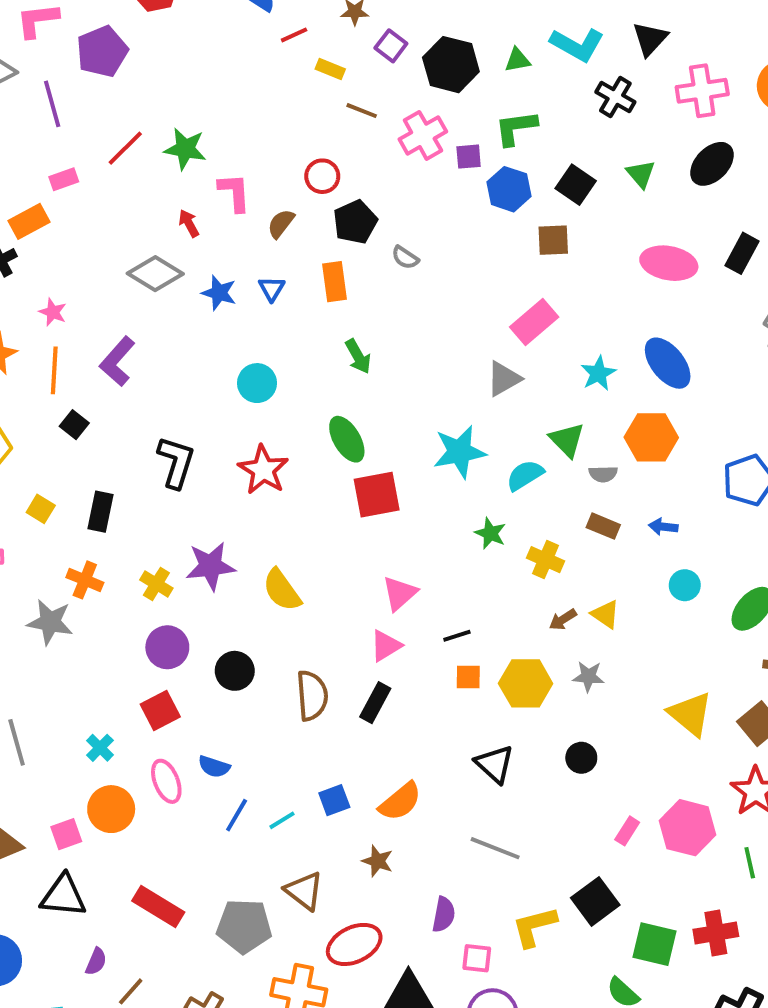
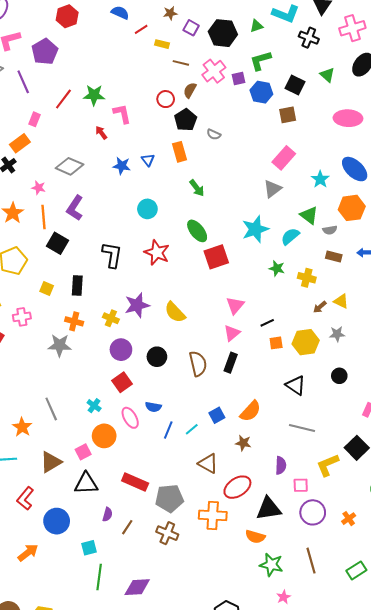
pink rectangle: (64, 179) -> (34, 119), turned -40
brown semicircle: (281, 224) -> (190, 90), moved
gray diamond: (155, 274) -> (70, 166), moved
black square: (74, 425) -> (58, 243), size x1.5
gray pentagon: (244, 926) -> (169, 498), moved

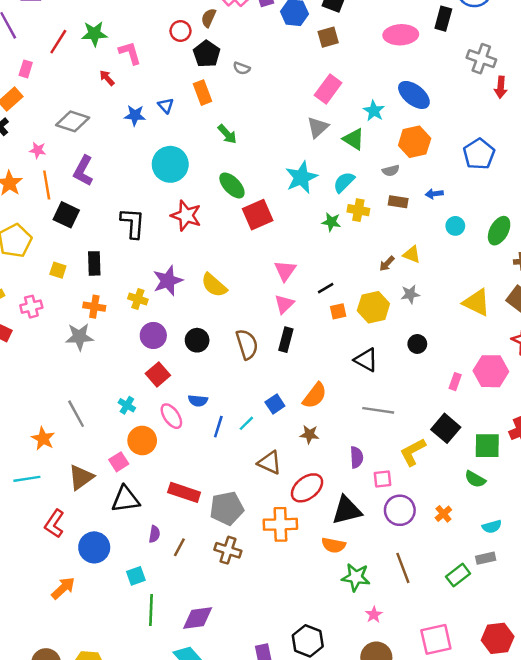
cyan circle: (147, 209) -> (170, 164), size x1.5
green triangle: (309, 215) -> (354, 139), moved
yellow cross: (307, 278) -> (358, 210), moved

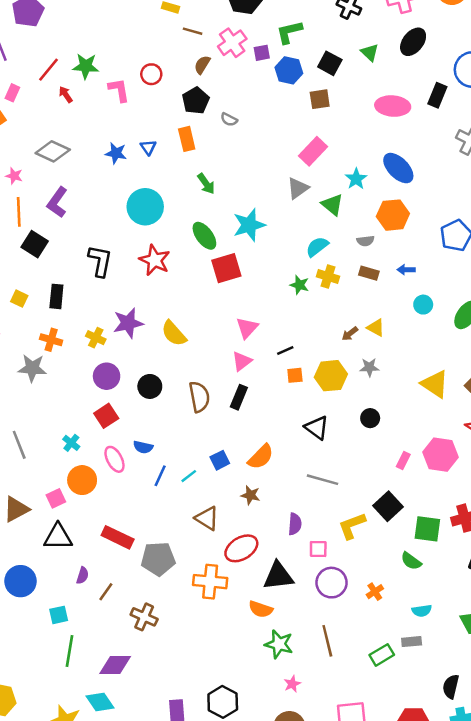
red circle: (180, 31) -> (151, 74), moved
red arrow: (107, 78) -> (66, 95), moved
cyan star: (301, 177) -> (249, 225), moved
brown cross: (228, 550) -> (144, 617), moved

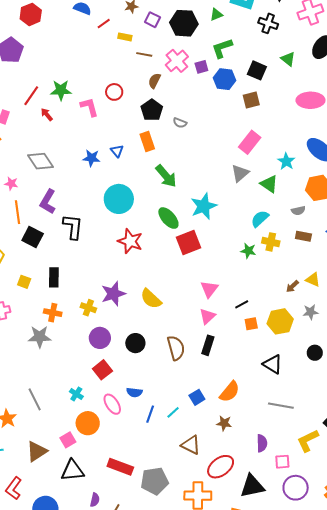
gray diamond: (53, 151) -> (41, 161), turned 36
green arrow: (206, 184) -> (166, 176), size x1.4
black L-shape: (100, 261) -> (73, 227), moved

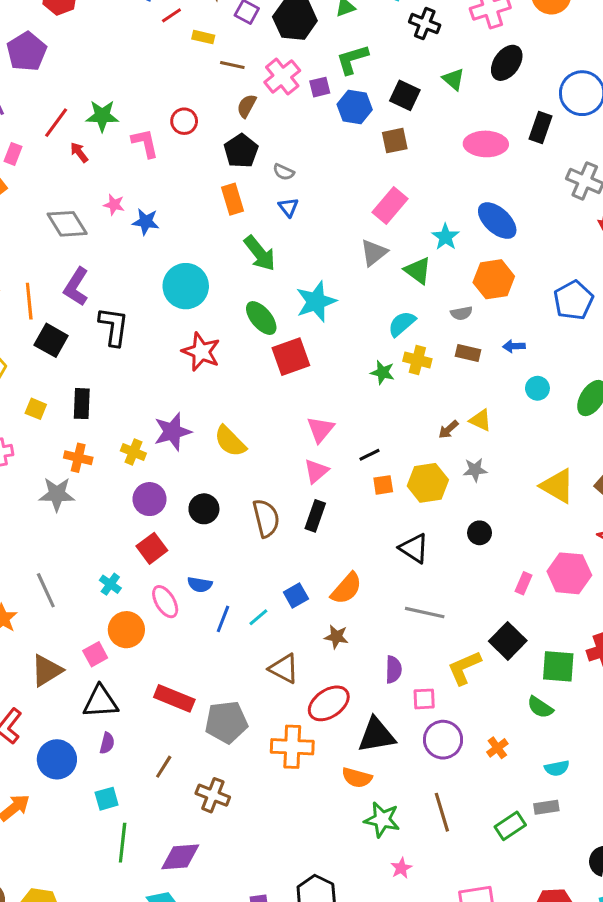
blue triangle: (117, 151) -> (288, 207), moved
pink star: (11, 184) -> (114, 205), moved
purple semicircle: (95, 500) -> (107, 743), moved

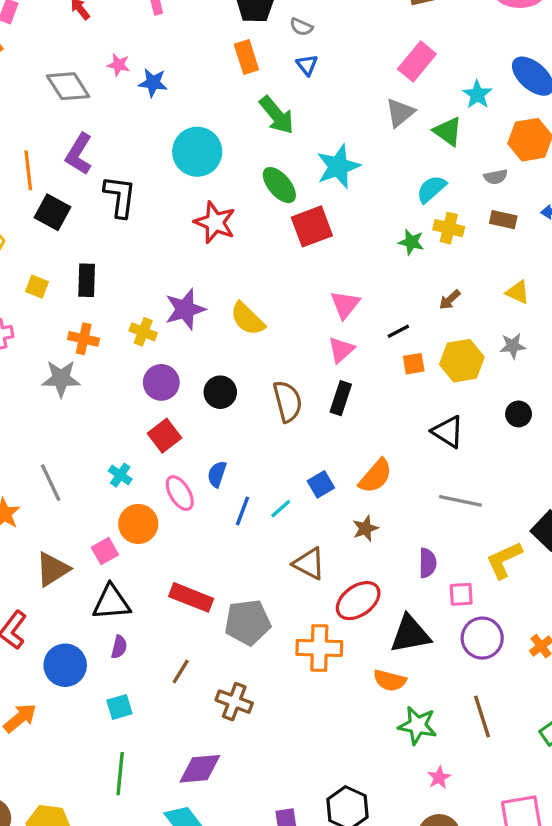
brown arrow: (448, 429) -> (450, 300), moved
blue semicircle: (200, 585) -> (217, 474), turned 100
brown star: (336, 637) -> (365, 528), turned -30
green line: (123, 843) -> (120, 774), moved

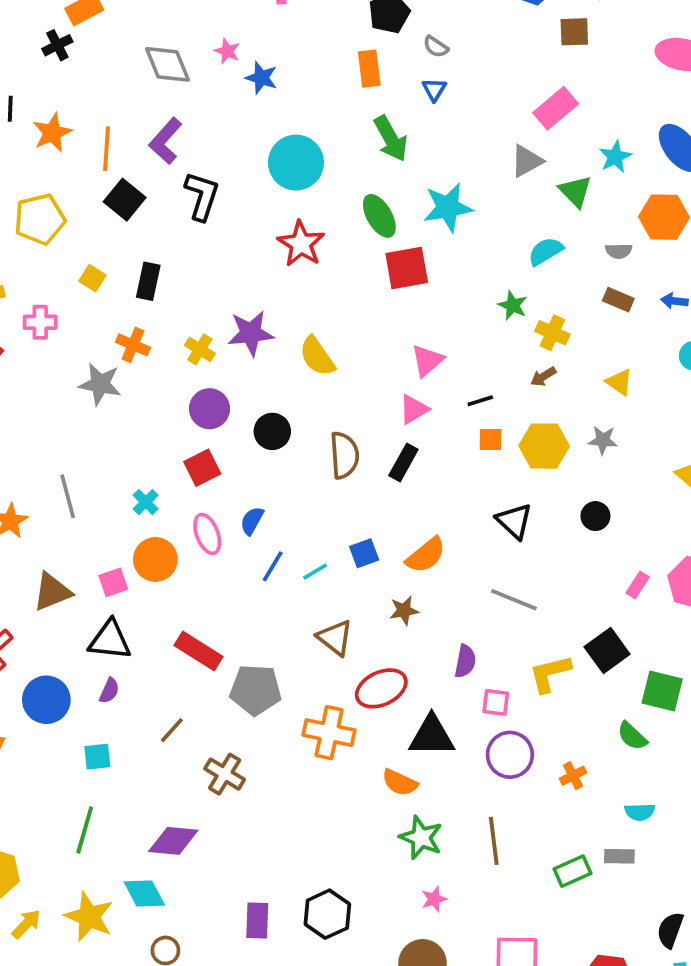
yellow cross: (449, 228) -> (552, 333), moved

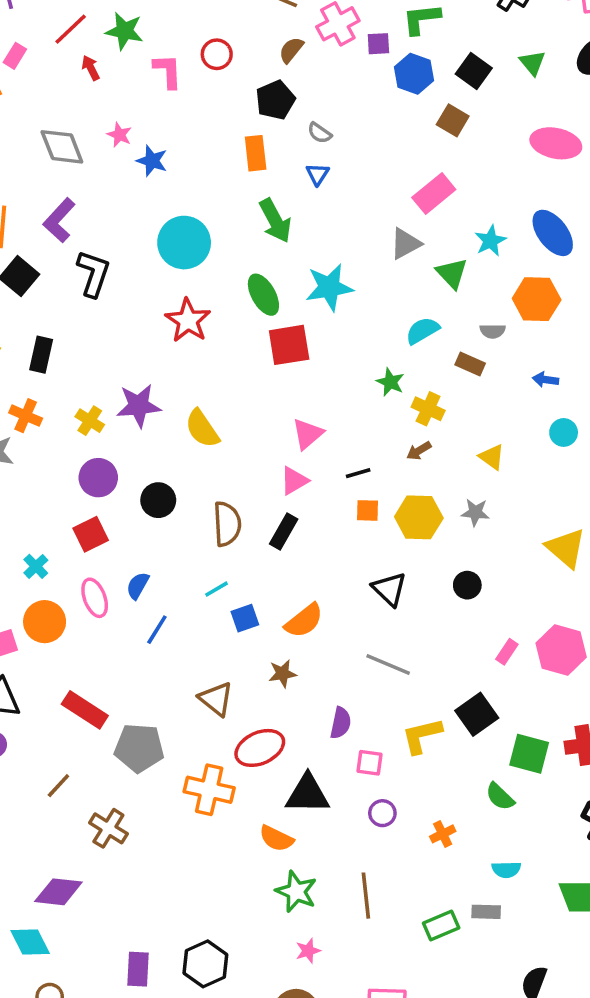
brown square: (574, 32) -> (453, 120), turned 32
brown rectangle: (618, 300) -> (470, 364), moved
cyan line: (315, 572) -> (216, 589), moved
purple circle: (510, 755) -> (382, 813), size x0.6

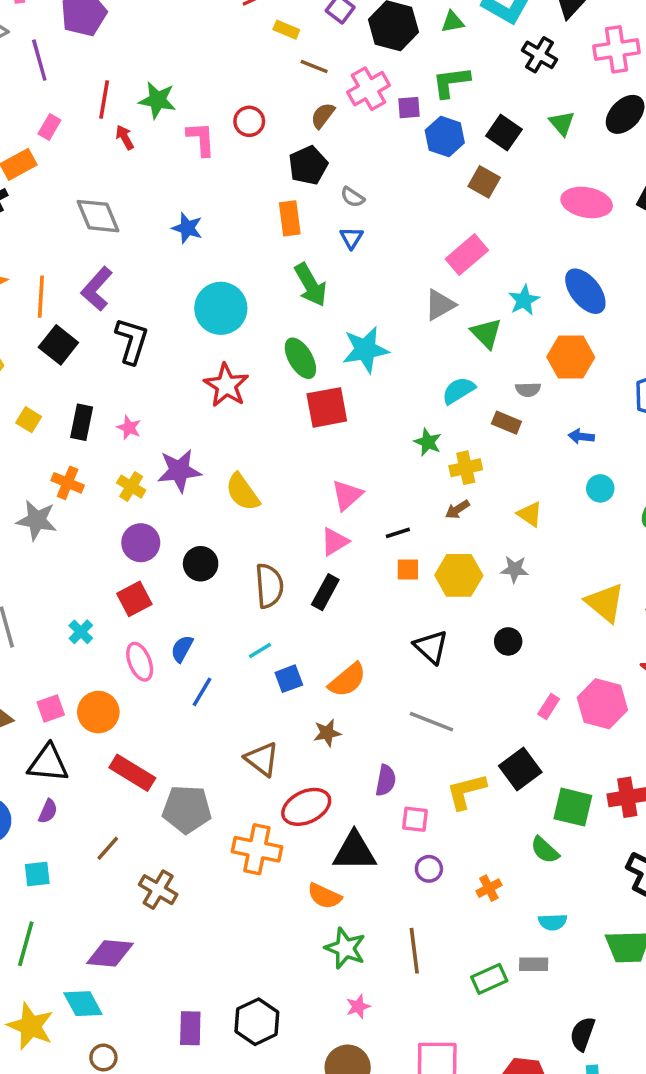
red line: (71, 29) -> (104, 99), turned -36
pink star: (119, 135) -> (129, 428), moved
yellow cross: (428, 409) -> (466, 468), turned -36
orange circle: (45, 622) -> (98, 712), moved

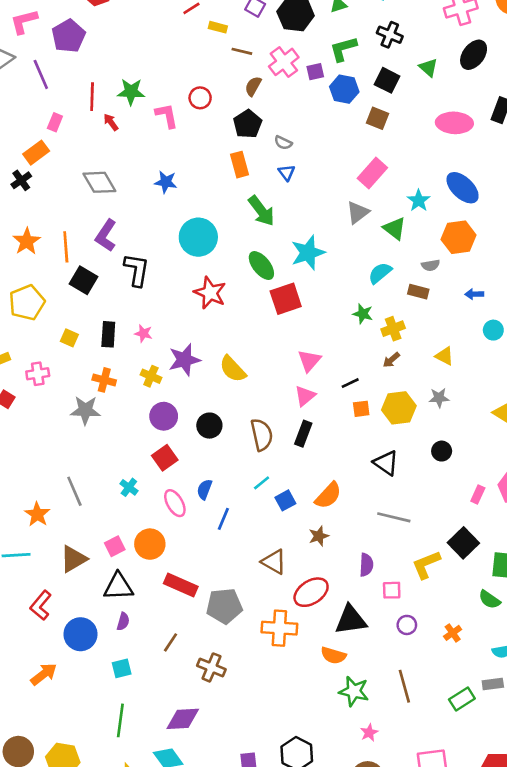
black cross: (539, 55) -> (390, 35), moved

